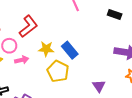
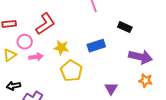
black rectangle: (115, 14) -> (125, 27), moved
blue rectangle: (70, 50) -> (96, 46), moved, turned -72

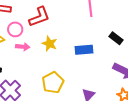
yellow pentagon: (71, 71) -> (53, 83), moved

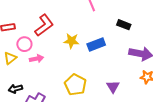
yellow star: (50, 44) -> (71, 41), moved

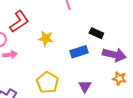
black rectangle: (124, 25) -> (96, 33), moved
blue rectangle: (96, 45) -> (79, 52), moved

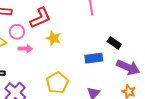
yellow star: (46, 38) -> (53, 38), moved

